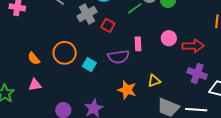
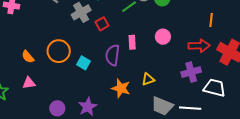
red square: (108, 25) -> (102, 24), turned 32
red arrow: (193, 46) -> (199, 46), moved
purple semicircle: (118, 57) -> (113, 55), turned 105
purple cross: (197, 73) -> (191, 72), turned -36

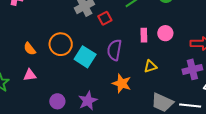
pink rectangle: (132, 42) -> (144, 35), moved
cyan square: (84, 63) -> (85, 57), size x1.5
yellow triangle: (148, 79) -> (150, 66), moved

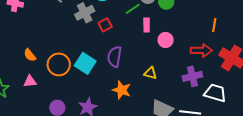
pink rectangle: (144, 35) -> (147, 25), moved
orange circle: (61, 44) -> (59, 64), moved
yellow triangle: (150, 66) -> (150, 73), turned 32

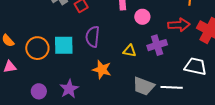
cyan square: (85, 63) -> (64, 45), turned -30
purple cross: (192, 76) -> (157, 45), moved

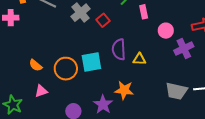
pink circle: (142, 17) -> (166, 31), moved
yellow triangle: (129, 51) -> (139, 59), moved
orange star: (102, 70) -> (124, 90), moved

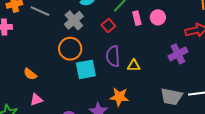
red square: (103, 20) -> (108, 25), moved
pink circle: (166, 31) -> (158, 17), moved
orange circle: (66, 69) -> (70, 49), moved

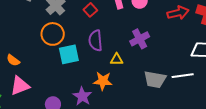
purple cross: (178, 54) -> (140, 39), moved
yellow triangle: (134, 66) -> (117, 59), moved
pink triangle: (36, 100) -> (20, 86), size x1.5

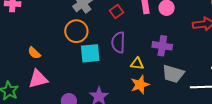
purple cross: (140, 39) -> (162, 46), turned 30
gray trapezoid: (155, 80) -> (173, 74), moved
orange star: (103, 81) -> (140, 85), moved, turned -30

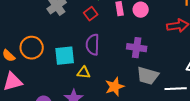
orange circle: (76, 31) -> (32, 48), moved
yellow triangle: (137, 64) -> (84, 73), moved

